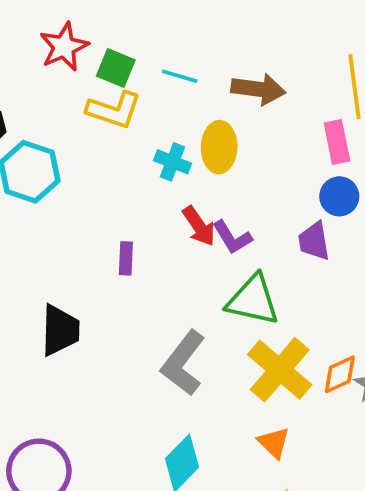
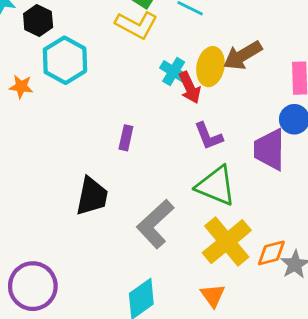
brown arrow: (258, 89) -> (243, 55), moved, turned 132
red arrow: (199, 226) -> (190, 88), moved
purple trapezoid: (314, 241) -> (269, 150), size x1.4
black trapezoid: (60, 330) -> (92, 196), moved

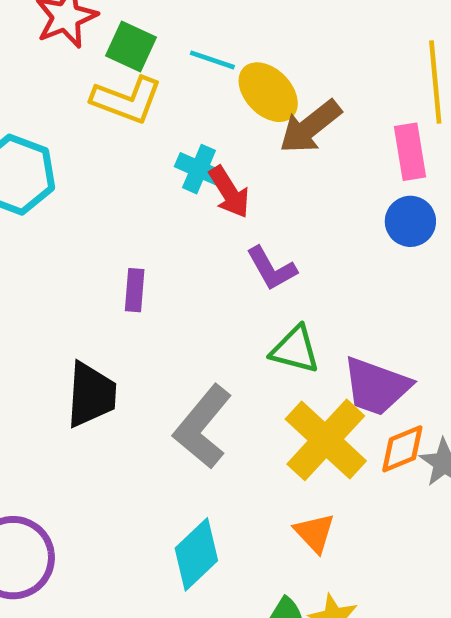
yellow ellipse: (211, 67) -> (268, 92), moved, turned -48
purple trapezoid: (269, 150) -> (376, 386), moved, turned -63
green triangle: (216, 186) -> (295, 350), size x0.7

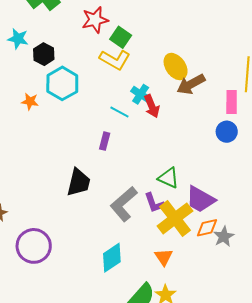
cyan line: (212, 60) -> (119, 112), moved
purple L-shape: (271, 268) -> (154, 203), moved

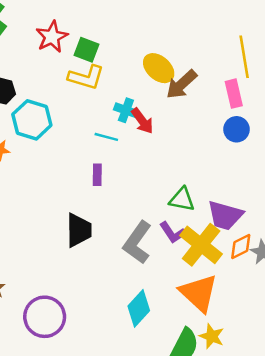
orange triangle: (164, 257) -> (199, 293), size x1.8

